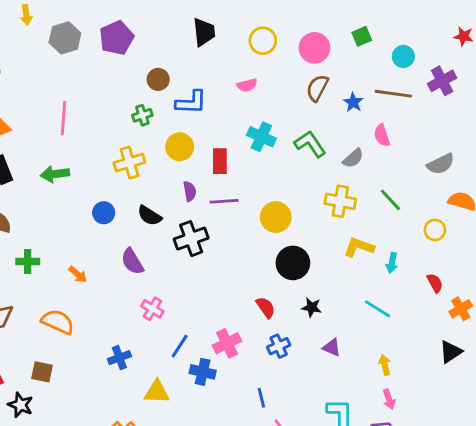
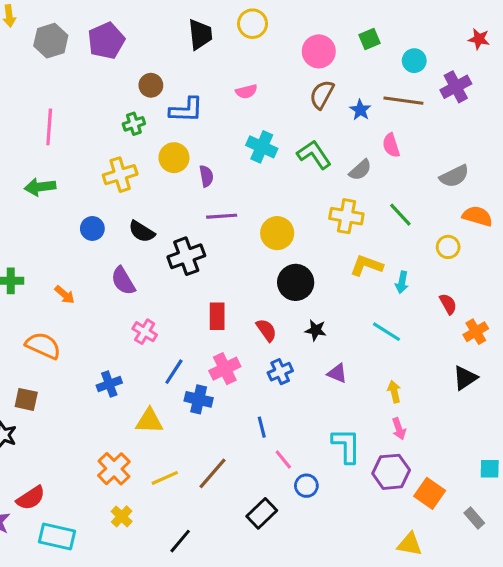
yellow circle: (263, 41) -> (253, 24), moved
red rectangle: (220, 161) -> (217, 316), moved
purple semicircle: (190, 191) -> (206, 176), moved

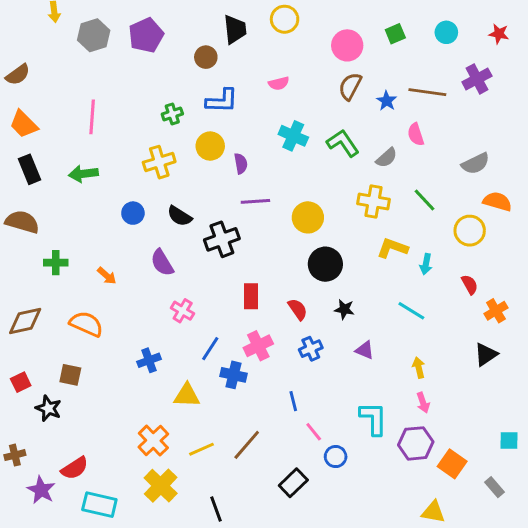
cyan circle: (414, 61) -> (446, 32), moved
brown circle: (151, 85) -> (206, 57), moved
yellow circle: (448, 247) -> (470, 231), size x1.4
yellow cross: (122, 516) -> (161, 486), size x1.6
black line: (180, 541) -> (216, 509), turned -60

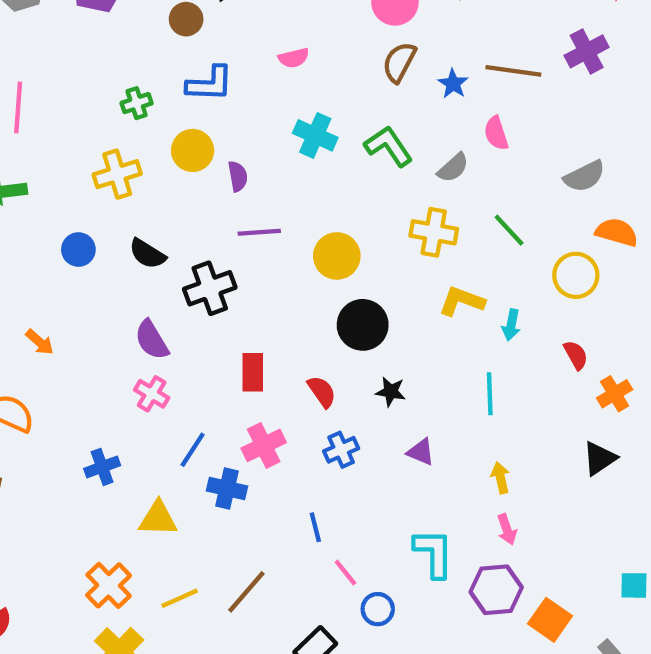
purple semicircle: (162, 263) -> (152, 340), moved
cyan line: (411, 311) -> (490, 394), turned 56

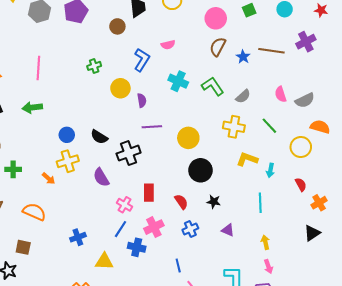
blue L-shape: (210, 84) -> (142, 60), moved, turned -60
pink semicircle: (496, 133) -> (281, 94), moved
yellow cross: (117, 174) -> (68, 161), moved
pink cross: (152, 394) -> (125, 205), moved

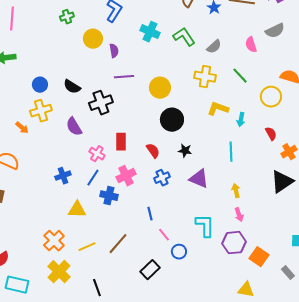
gray semicircle: (305, 100) -> (275, 31), moved
purple triangle: (228, 230) -> (199, 179), size x1.5
black triangle: (312, 233) -> (282, 182), size x1.4
blue cross: (78, 237) -> (63, 176), moved

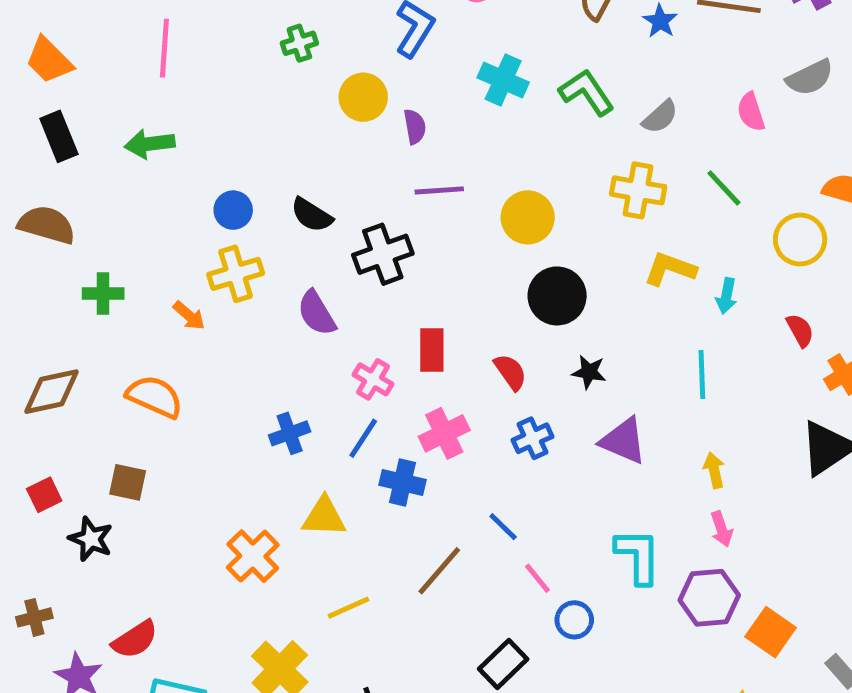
blue line: (150, 214) -> (503, 527), turned -32
orange cross: (54, 241) -> (253, 556), moved
brown line: (118, 244) -> (439, 571), moved

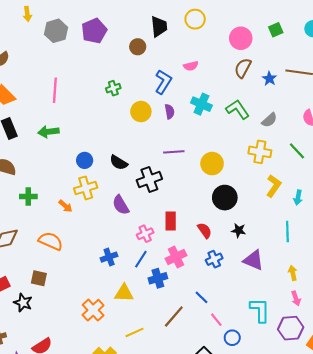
purple semicircle: (415, 127) -> (170, 112), moved
yellow L-shape: (670, 269) -> (274, 186), turned 105
pink cross: (373, 379) -> (145, 234), turned 35
blue cross: (402, 482) -> (158, 278), turned -30

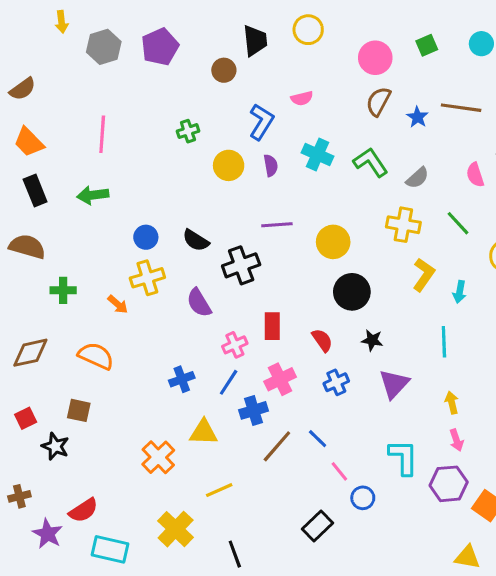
purple triangle: (253, 260) -> (394, 384), turned 50
brown line: (174, 316) -> (277, 446), moved

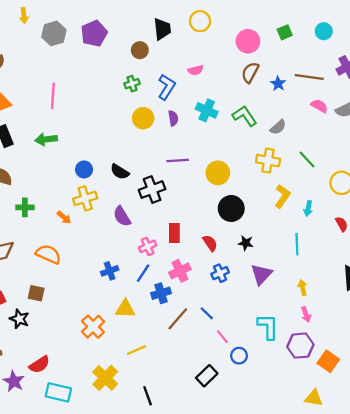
green cross: (188, 131) -> (132, 84), moved
pink semicircle: (475, 175) -> (319, 106), moved, turned 138

